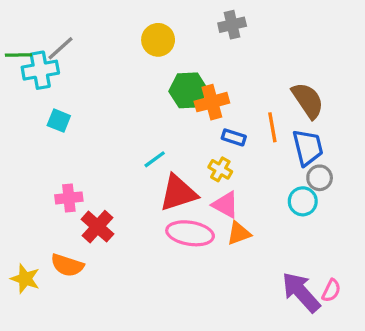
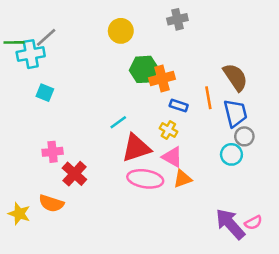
pink semicircle: (331, 291) -> (253, 223), turned 36

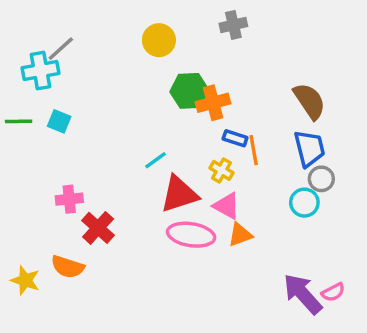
green line: (14, 42) -> (19, 121), moved
orange line: (208, 98) -> (254, 150), moved

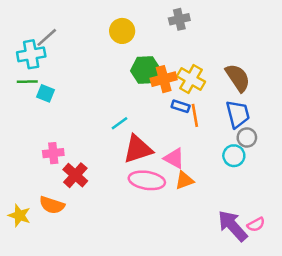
green line: (19, 121) -> (27, 82), moved
yellow cross: (222, 170) -> (191, 79), moved, size x1.5

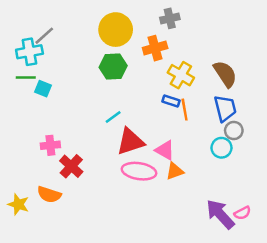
yellow circle: (122, 31) -> (116, 30), size x1.4
green hexagon: (146, 70) -> (113, 66), moved
orange cross: (164, 79) -> (155, 48), moved

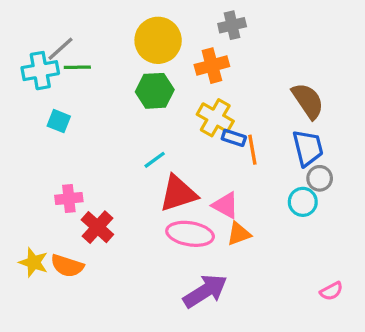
yellow cross: (181, 75) -> (215, 118), moved
green line: (26, 78) -> (77, 67), moved
yellow star: (18, 204) -> (34, 262), moved
purple arrow: (220, 214) -> (205, 291), moved, turned 100

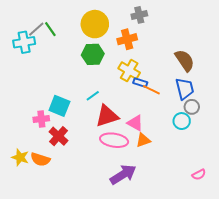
green line: (77, 67) -> (50, 29), moved, turned 56
cyan square: (59, 121) -> (59, 106), moved, size x1.5
orange line: (252, 150) -> (151, 90), turned -54

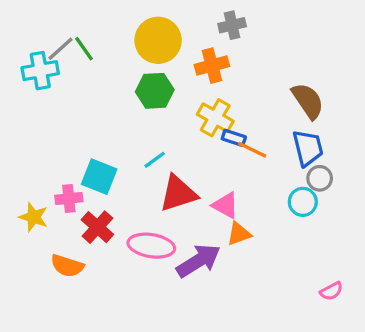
pink ellipse: (114, 140) -> (151, 246), moved
yellow star: (20, 157) -> (33, 217), moved
purple arrow: (123, 175) -> (198, 261), moved

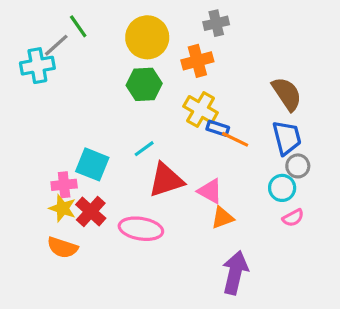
green line: (84, 49) -> (78, 26), moved
yellow star: (33, 217) -> (63, 208), moved
purple arrow: (198, 261) -> (235, 273), moved, turned -45
pink semicircle: (331, 291) -> (293, 218), moved

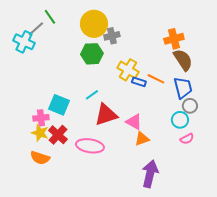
gray cross: (216, 23) -> (112, 36), moved
orange cross: (197, 61) -> (174, 39), moved
cyan cross: (37, 66) -> (24, 42), turned 35
orange line: (235, 139) -> (156, 79), moved

